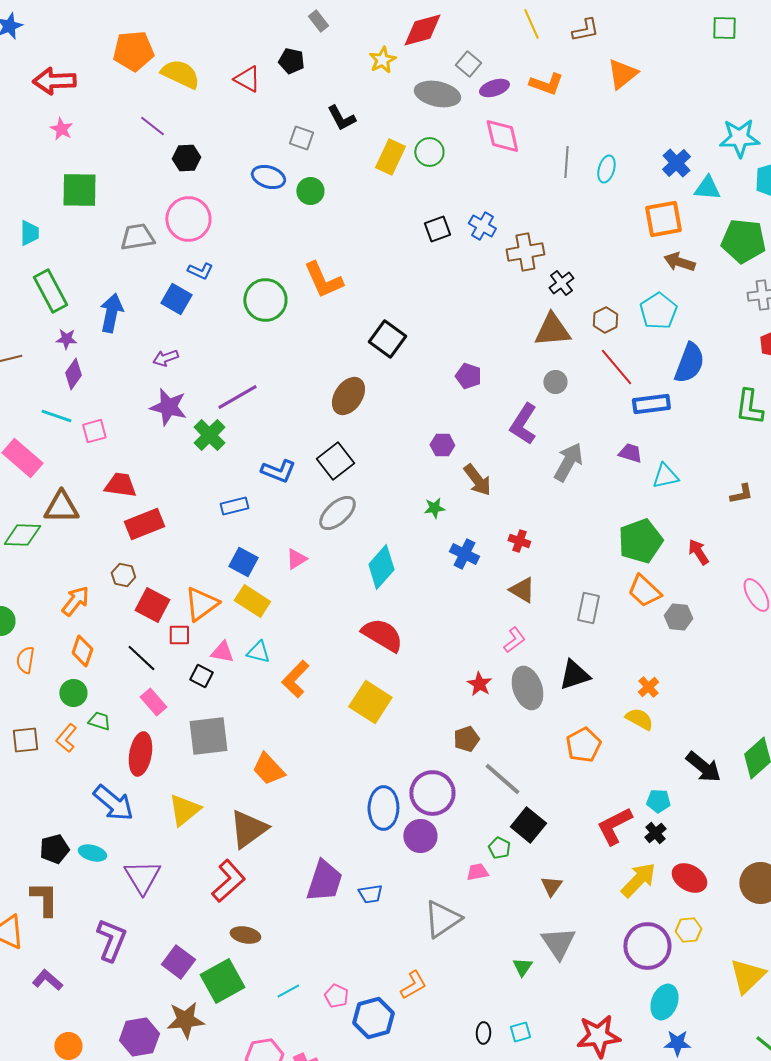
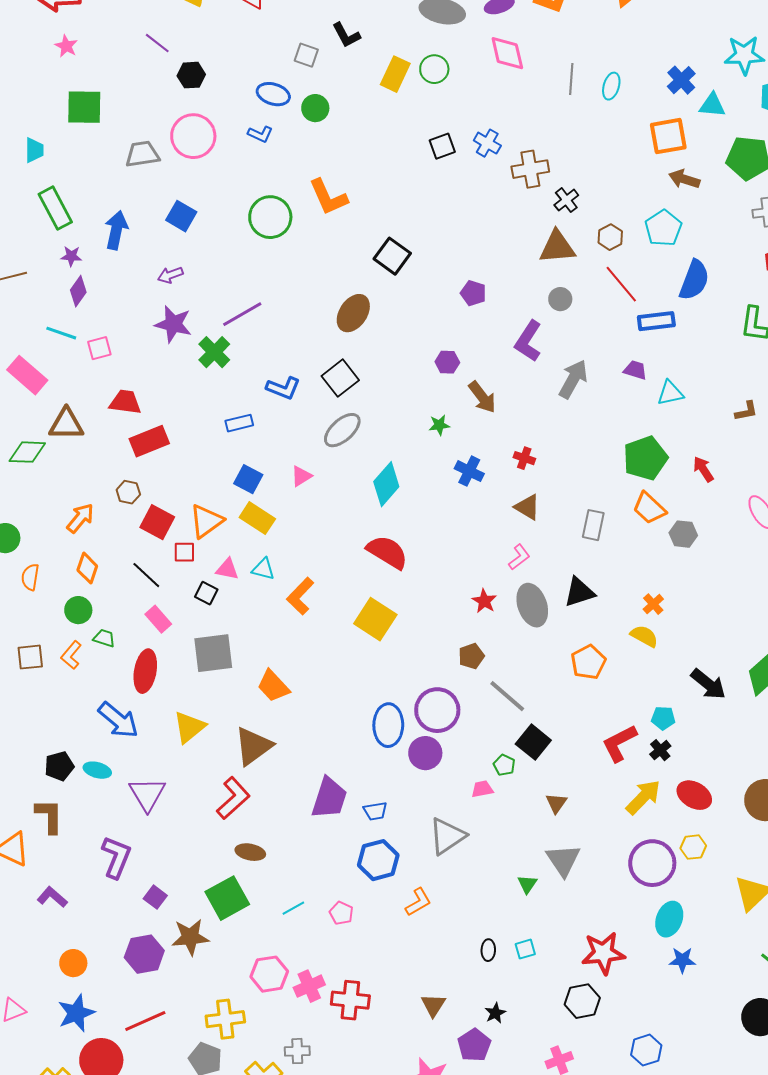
blue L-shape: (200, 271) -> (260, 134), moved
purple square: (178, 962) -> (155, 897), moved, size x0.7
blue hexagon: (373, 1018) -> (378, 860), moved

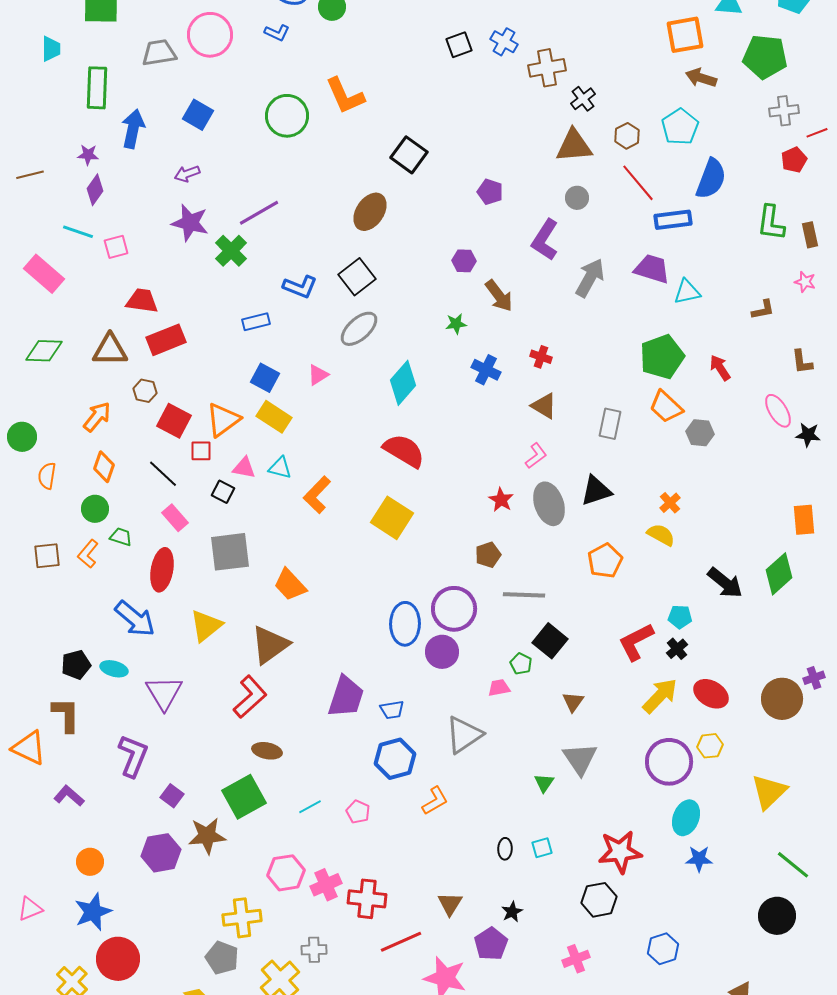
green rectangle: (55, 208) -> (97, 88), moved, turned 30
purple trapezoid: (635, 370) -> (652, 269), size x1.5
brown triangle: (66, 424) -> (110, 350), moved
gray line: (507, 696) -> (524, 595), turned -39
red line: (145, 1021) -> (401, 942), moved

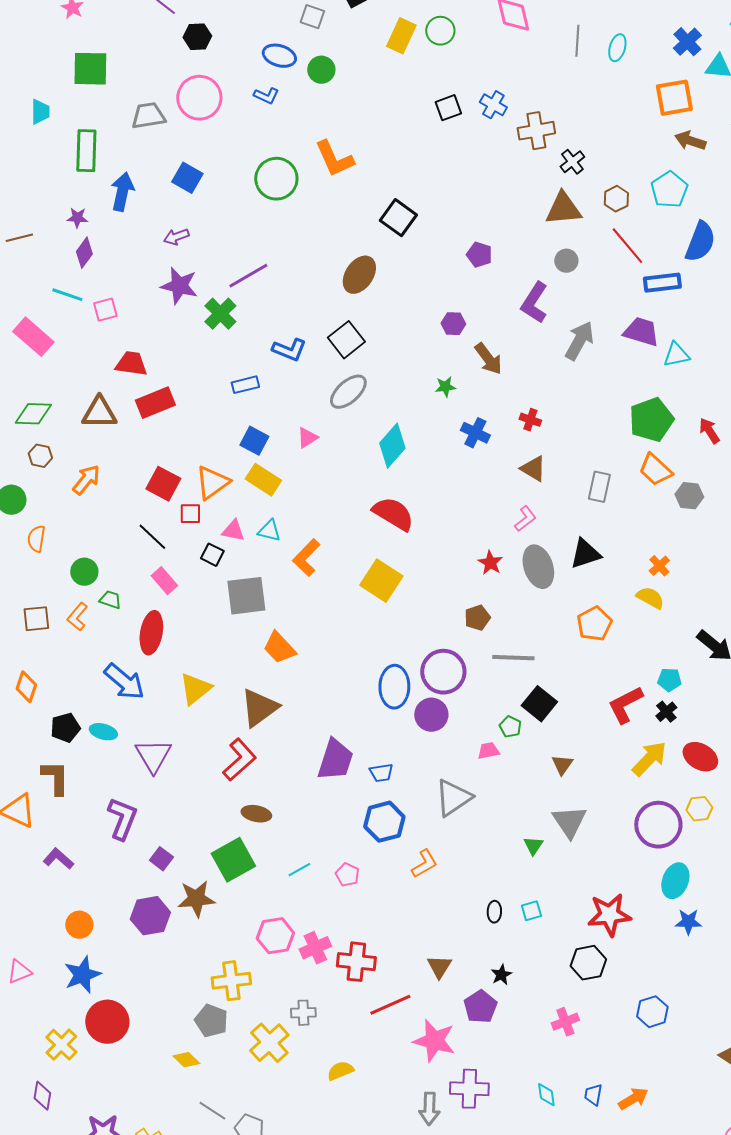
brown hexagon: (145, 391) -> (40, 456), moved
orange diamond: (104, 467) -> (26, 687), moved
gray square: (230, 552) -> (246, 596), moved

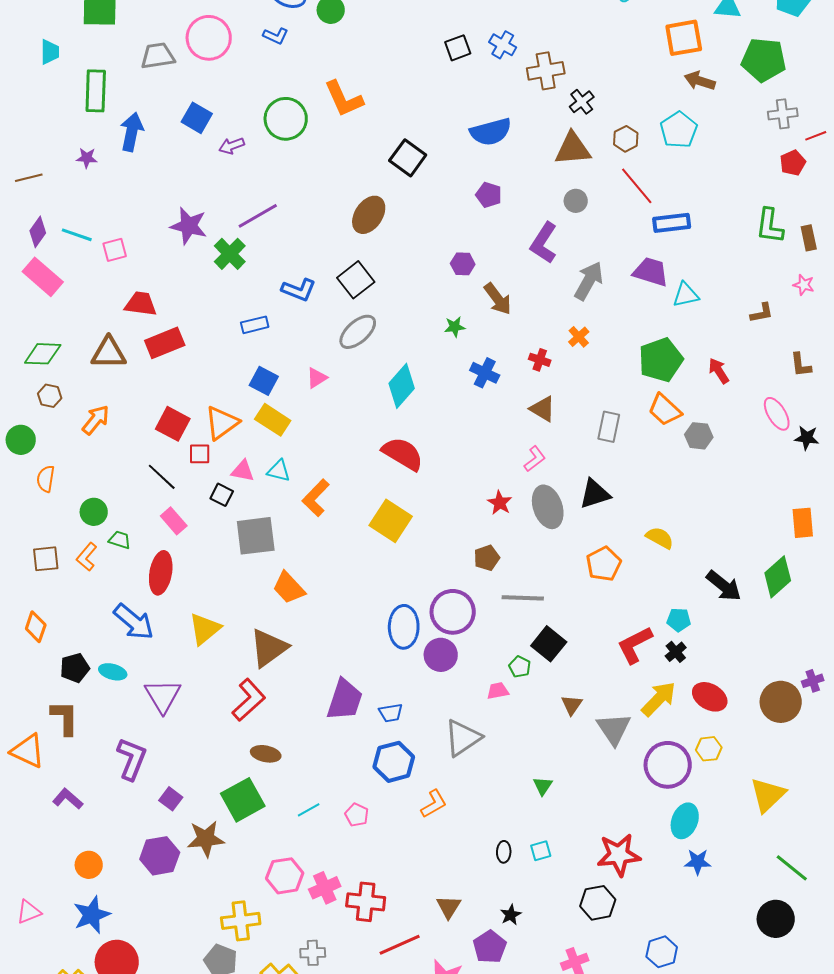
purple arrow: (176, 237) -> (232, 146), moved
blue semicircle: (700, 242) -> (491, 132), moved, turned 54
purple diamond: (84, 253) -> (38, 232), moved
orange cross: (659, 566) -> (579, 337), moved
gray triangle: (569, 822) -> (614, 729), moved

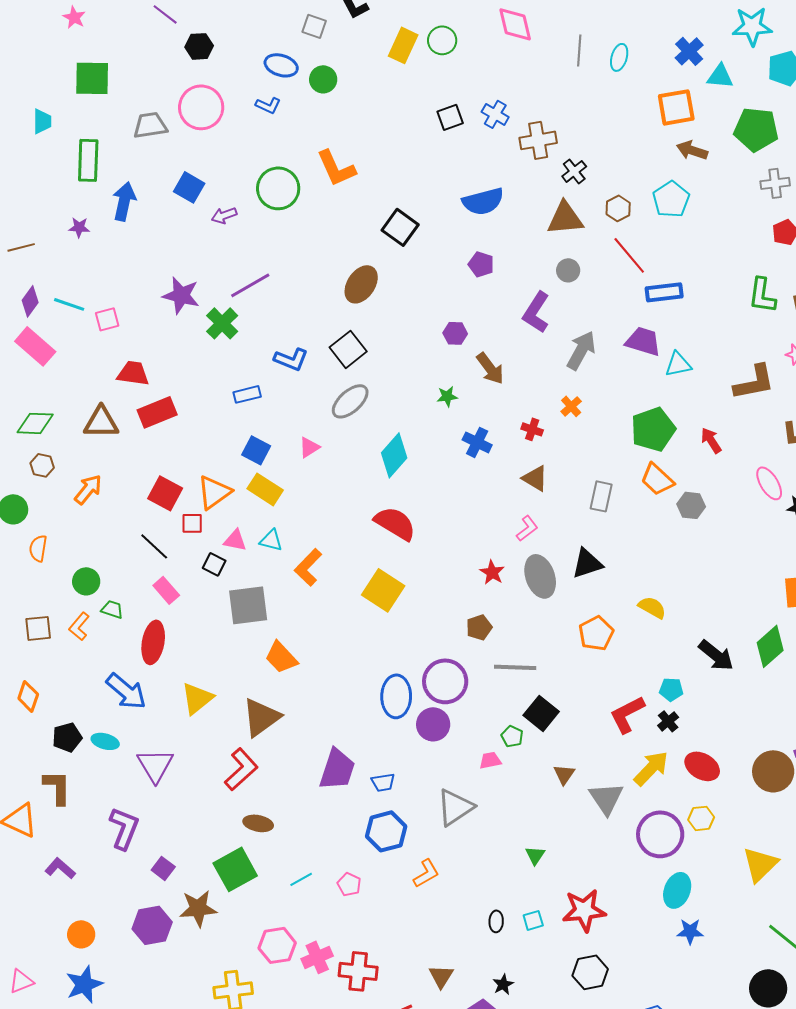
brown L-shape: (762, 313) -> (754, 382), size x1.8
red star: (619, 855) -> (584, 910), moved

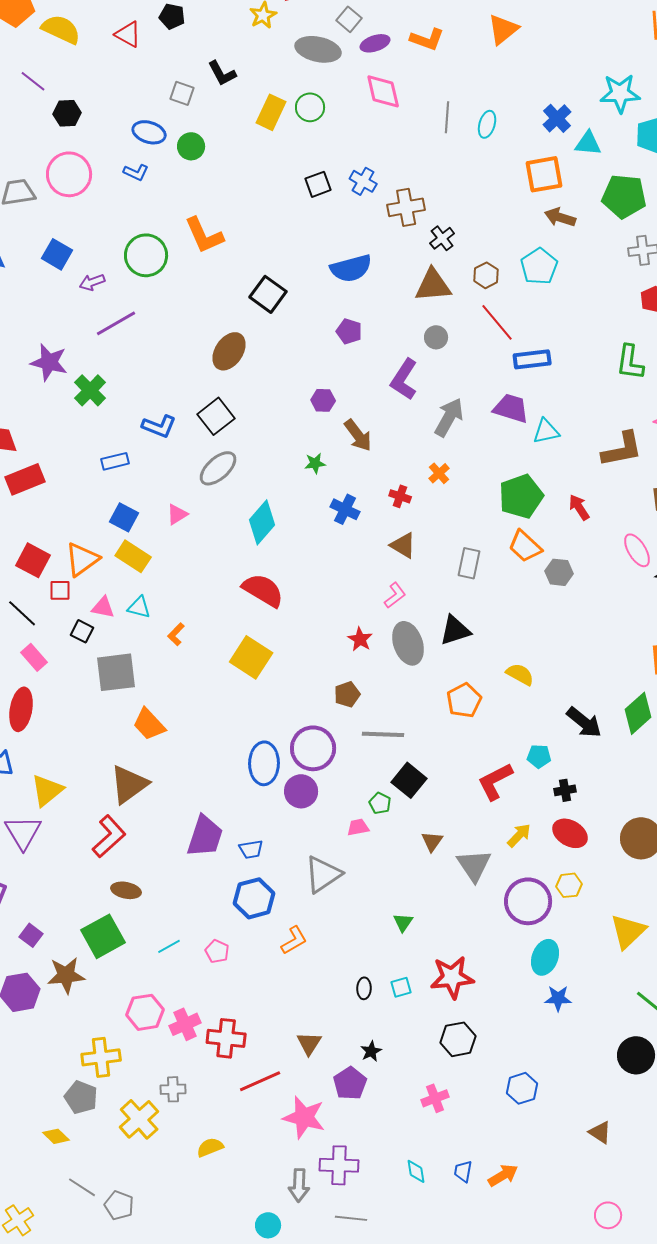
purple line: (250, 285) -> (116, 323), moved
orange L-shape: (308, 567) -> (176, 634), size x0.6
yellow triangle: (197, 698) -> (47, 790), moved
black cross: (668, 721) -> (565, 790), moved, turned 30
yellow arrow: (651, 768) -> (519, 835), size x0.7

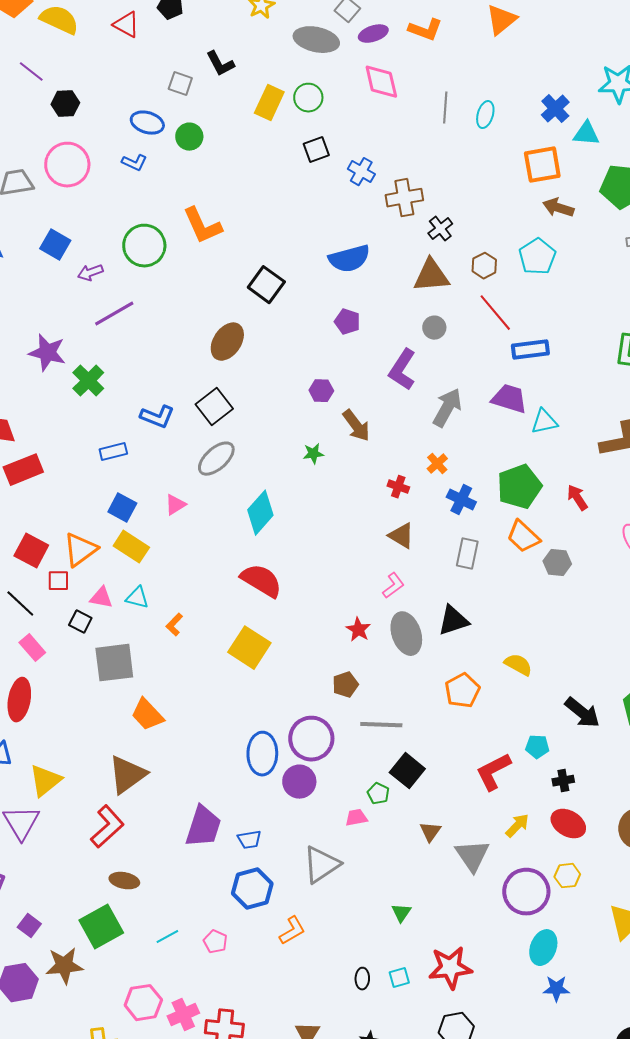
black square: (318, 184) -> (316, 150), moved
blue cross: (345, 509) -> (461, 500), moved

